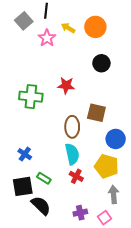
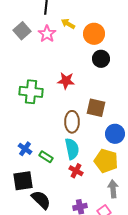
gray square: (24, 21) -> (22, 31), moved
orange circle: (95, 27) -> (94, 34), moved
green rectangle: (44, 178) -> (46, 157), moved

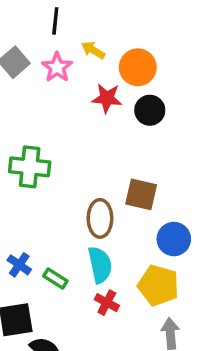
red star: (66, 81) -> (107, 98), moved

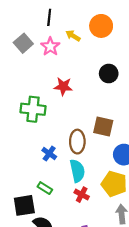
orange circle: (138, 67) -> (101, 26), moved
red star: (107, 98) -> (63, 86), moved
blue cross: (19, 265) -> (49, 153), moved
green rectangle: (55, 279) -> (45, 188), moved

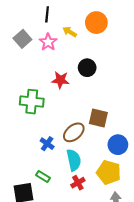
black circle: (109, 74) -> (87, 68), moved
brown ellipse: (77, 142) -> (74, 132), turned 50
red cross: (82, 195) -> (78, 183), turned 32

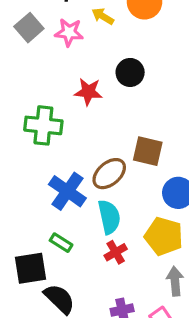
pink star: (48, 42) -> (69, 32), turned -30
blue cross: (47, 144) -> (67, 191), size x1.6

